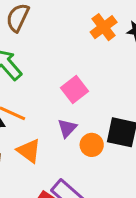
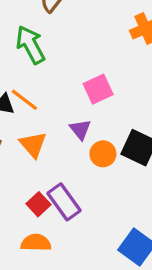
purple triangle: (67, 128) -> (80, 129), turned -35

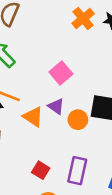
orange triangle: (33, 145) -> (33, 117), moved
purple rectangle: (64, 202) -> (77, 171), moved, turned 64

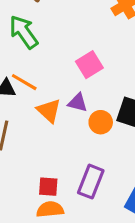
purple triangle: (56, 106) -> (78, 103), turned -30
red square: (41, 170) -> (48, 187), moved, turned -36

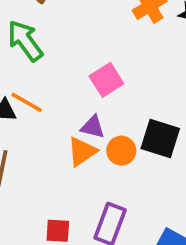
orange triangle: (49, 111) -> (82, 152), moved, turned 44

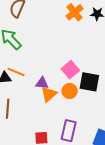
pink square: (106, 80) -> (70, 70), moved
purple triangle: (93, 127) -> (42, 83), moved

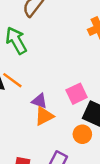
orange circle: (70, 91) -> (82, 134), moved

